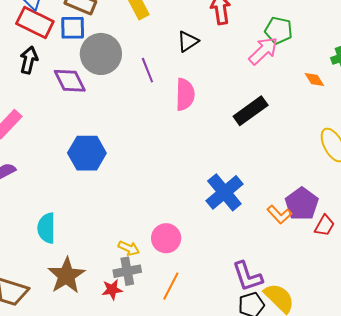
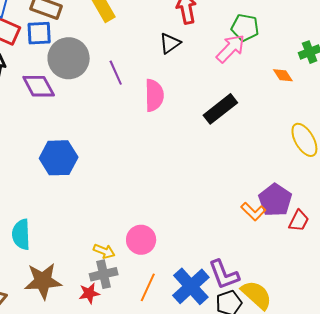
black triangle: (188, 41) -> (170, 43), moved
blue cross: (224, 192) -> (191, 286), moved
brown star: (66, 276) -> (43, 281), turned 30

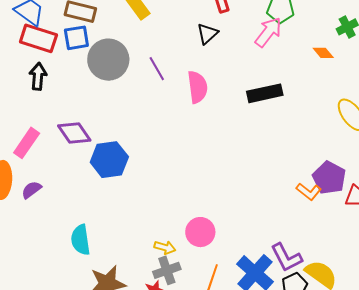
purple diamond: (39, 86) -> (74, 133), moved
black rectangle: (220, 109) -> (265, 93), turned 32

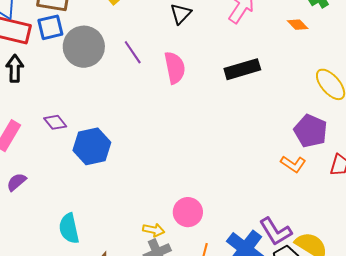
purple diamond: (74, 133) -> (55, 122), size x0.7
purple pentagon: (329, 178) -> (311, 131), moved

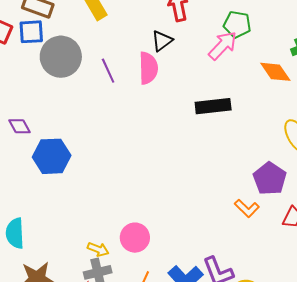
orange diamond: (298, 25) -> (275, 72), size x1.5
pink semicircle: (175, 68) -> (148, 68), moved

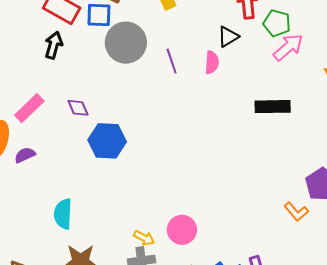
green pentagon: (237, 24) -> (277, 23), moved
pink semicircle: (148, 68) -> (212, 62), size x0.7

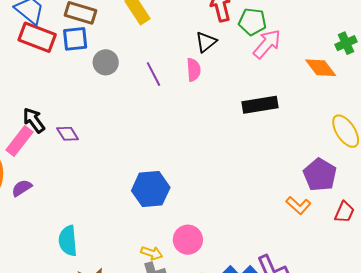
gray circle: (126, 43) -> (106, 62), size x0.6
black arrow: (54, 45) -> (34, 120), moved, turned -44
blue hexagon: (107, 141) -> (151, 189), moved

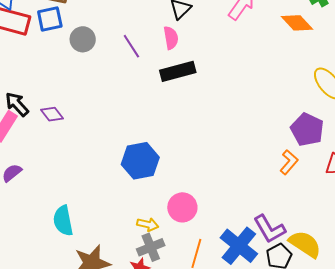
black rectangle: (260, 105) -> (178, 71), moved
orange L-shape: (298, 205) -> (289, 162), turned -85

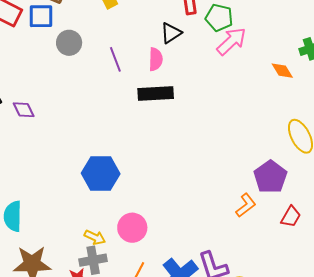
orange diamond: (297, 23) -> (282, 71), size x0.7

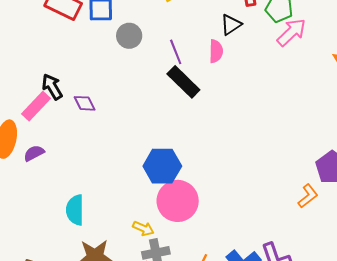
black rectangle: (156, 94) -> (183, 82), moved, turned 48
pink circle: (132, 228) -> (178, 201), moved, size x1.4
yellow arrow: (95, 237) -> (143, 228), moved

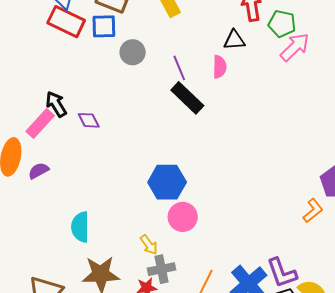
black triangle: (231, 25) -> (234, 40), turned 30
pink circle: (178, 201) -> (183, 217), size x0.7
yellow arrow: (143, 228) -> (149, 245), turned 30

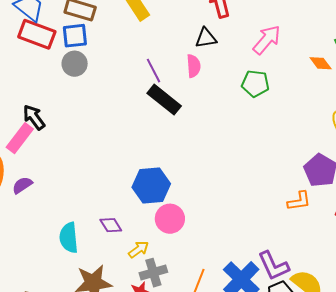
green pentagon: (282, 24) -> (255, 84), moved
gray circle: (133, 52) -> (75, 64), moved
purple diamond: (89, 120) -> (111, 225), moved
orange L-shape: (313, 211) -> (299, 201), turned 35
yellow arrow: (149, 245) -> (139, 249), turned -85

